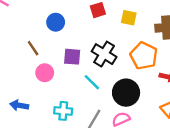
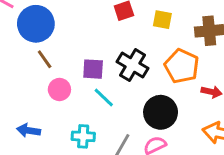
blue circle: (56, 22) -> (36, 24), moved, size x1.6
cyan line: (92, 82) -> (104, 97), moved

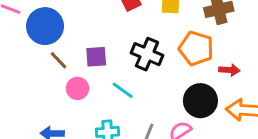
purple square: (93, 69) -> (96, 57), moved
black circle: (161, 112) -> (200, 101), moved

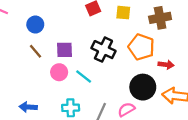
blue circle: (45, 26) -> (35, 25), moved, size x0.6
pink circle: (77, 88) -> (59, 72), moved

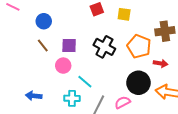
brown cross: (160, 18) -> (165, 31), moved
cyan line: (84, 76) -> (85, 82), moved

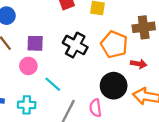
cyan cross: (72, 98) -> (27, 105), moved
pink semicircle: (122, 102) -> (95, 108), turned -70

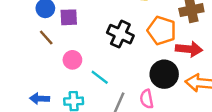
purple square: (35, 43) -> (69, 17), moved
red arrow: (139, 64) -> (189, 49), size x1.5

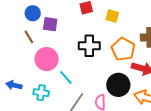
black cross: (120, 34) -> (89, 46), turned -35
pink circle: (72, 60) -> (47, 59), size x1.5

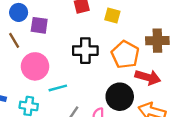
cyan line: (66, 77) -> (58, 88), turned -63

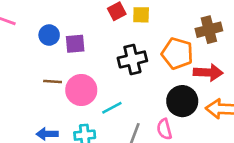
yellow square: (112, 16) -> (141, 15), moved
brown line: (14, 40) -> (53, 81), moved, turned -42

